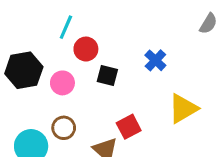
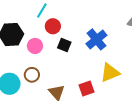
blue cross: (155, 60) -> (96, 39), size x1.5
red square: (129, 127) -> (87, 89), moved

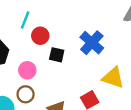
pink circle: (35, 46) -> (27, 70), moved
yellow triangle: (110, 73) -> (113, 78), turned 50

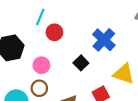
black square: (57, 55) -> (81, 63), moved, turned 32

